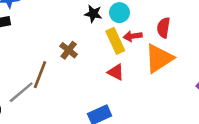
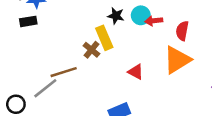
red arrow: (133, 36) -> (154, 21), moved
yellow rectangle: (115, 41) -> (104, 38), moved
brown line: (40, 75) -> (64, 72), turned 50

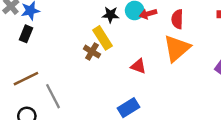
black rectangle: (28, 21) -> (26, 34), turned -49
brown line: (64, 72) -> (26, 79), moved
gray line: (45, 88) -> (53, 96), turned -70

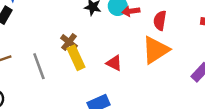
yellow rectangle: (103, 38) -> (76, 58), moved
gray line: (53, 96) -> (39, 66), moved

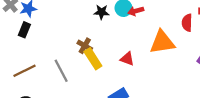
red semicircle: (160, 21) -> (187, 23), moved
orange triangle: (155, 50) -> (162, 42), turned 32

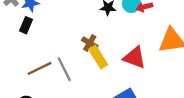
red triangle: (127, 59) -> (135, 58), size x1.5
brown line: (25, 71) -> (40, 68), moved

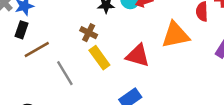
brown cross: (90, 43) -> (89, 33), moved
brown line: (40, 68) -> (37, 50), moved

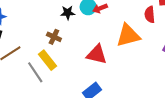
yellow rectangle: (99, 58) -> (47, 60), moved

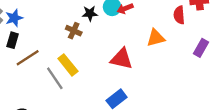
orange triangle: (128, 35) -> (156, 38), size x0.7
brown cross: (54, 37) -> (74, 31), moved

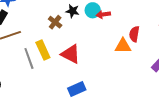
red semicircle: (179, 15) -> (134, 34), moved
red triangle: (122, 59) -> (71, 54), moved

